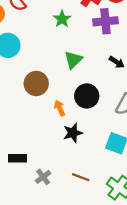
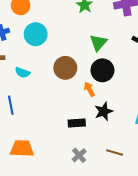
black circle: (87, 96) -> (102, 70), moved
black rectangle: (17, 158) -> (77, 123), moved

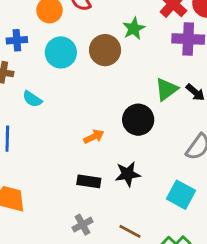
green triangle: (98, 43) -> (166, 89), moved
brown circle: (65, 68) -> (105, 50), moved
orange arrow: (89, 89) -> (94, 137), moved, turned 80

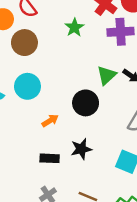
brown circle: (105, 50) -> (24, 43), moved
cyan circle: (61, 52) -> (27, 86), moved

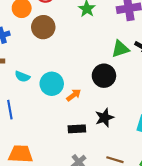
green triangle: (107, 75) -> (120, 49), turned 30
cyan circle: (27, 86) -> (52, 84), moved

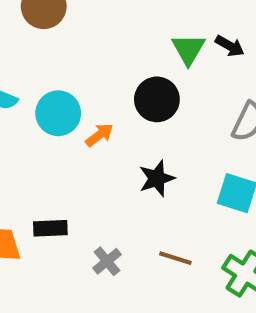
green triangle: (120, 49) -> (188, 49), turned -42
black rectangle: (77, 129) -> (50, 228), moved

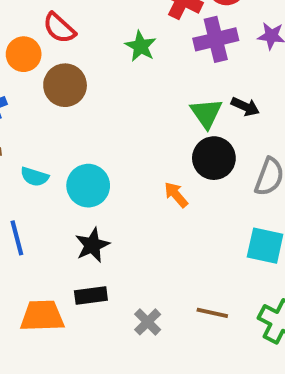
black circle: (157, 99) -> (214, 158), moved
orange arrow: (99, 135) -> (176, 195), moved, turned -88
black star: (157, 178) -> (92, 245), moved

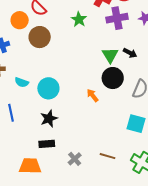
orange trapezoid: (42, 316) -> (30, 166), moved

